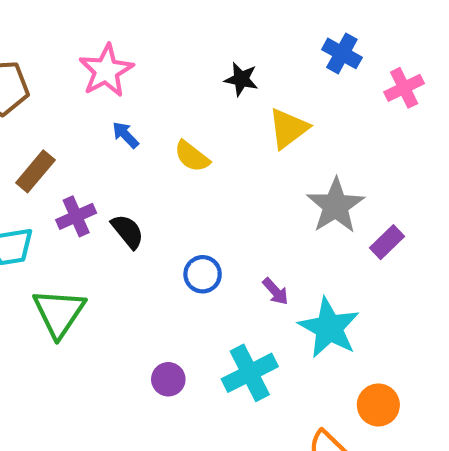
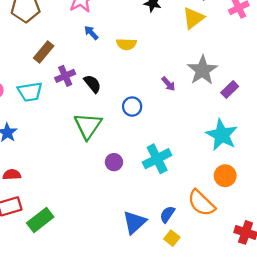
yellow triangle: (288, 128) -> (193, 18), moved
yellow semicircle: (192, 156) -> (126, 44), turned -36
purple arrow: (275, 291) -> (168, 84), moved
green triangle: (59, 313) -> (88, 126), moved
cyan star: (329, 328) -> (222, 135), moved

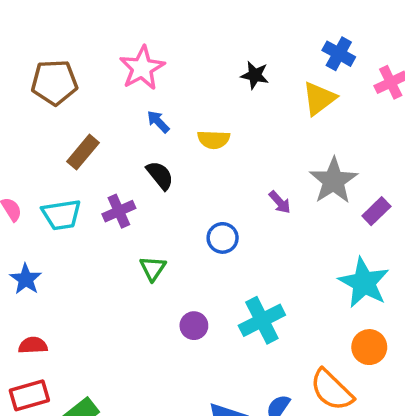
purple cross: (65, 76) -> (119, 211), moved
black semicircle: (92, 84) -> (160, 175), moved
green triangle: (88, 126) -> (153, 268), size x0.6

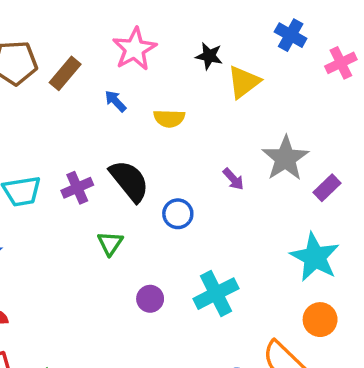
pink star: (142, 68) -> (134, 49), moved
yellow triangle: (319, 98) -> (244, 82), moved
brown rectangle: (83, 152) -> (65, 73), moved
black semicircle: (160, 175) -> (129, 181), moved, size x1.5

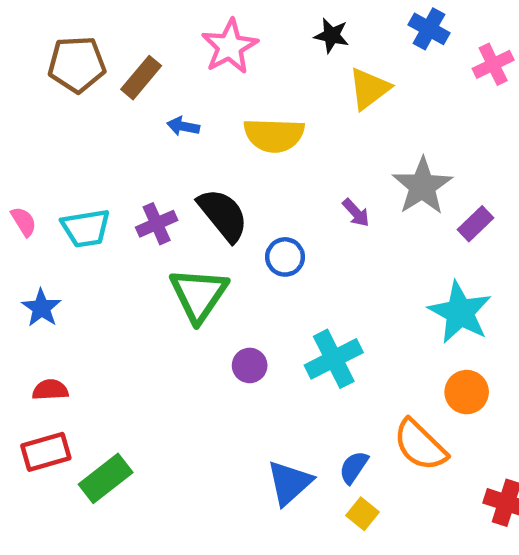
black star: (209, 56) -> (332, 35), moved
blue arrow: (115, 101) -> (183, 126), moved, turned -35
yellow semicircle: (169, 118) -> (274, 135), size x1.5
green triangle: (110, 243) -> (199, 295), size x1.8

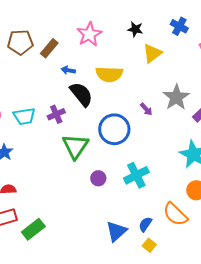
black semicircle: (223, 215) -> (81, 94), moved
blue circle: (285, 257) -> (114, 129), size x1.8

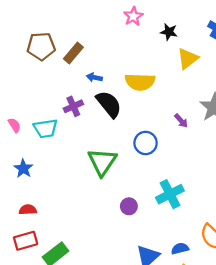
pink star: (89, 34) -> (133, 16), moved, size x0.7
purple cross: (56, 114) -> (73, 106), moved
blue circle: (114, 129) -> (146, 143), size x0.7
purple circle: (98, 178) -> (129, 206), moved
blue semicircle: (145, 224) -> (180, 249), turned 42

